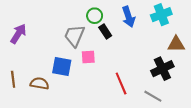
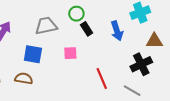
blue arrow: (128, 17) -> (117, 31), moved
gray trapezoid: (74, 36) -> (46, 26), moved, turned 55
blue square: (62, 67) -> (33, 54), moved

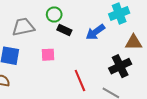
black rectangle: (87, 29) -> (64, 30), turned -32
blue arrow: (117, 31) -> (95, 32), turned 72

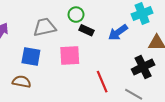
pink square: (48, 55) -> (70, 55), size x1.5

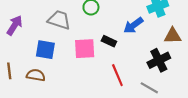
gray trapezoid: (45, 27) -> (59, 20), turned 30
black rectangle: (86, 30) -> (109, 41), moved

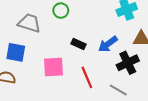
blue arrow: (133, 25) -> (108, 44), moved
pink square: (85, 49) -> (53, 67), moved

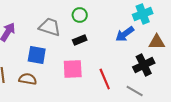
black rectangle: (79, 44) -> (80, 40), moved, turned -48
blue arrow: (108, 44) -> (125, 34), moved

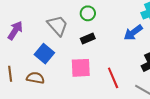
gray trapezoid: (50, 27) -> (58, 25), turned 30
blue square: (37, 55) -> (44, 54), turned 30

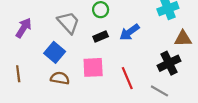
blue arrow: (133, 32) -> (129, 32), moved
brown semicircle: (35, 78) -> (60, 78), moved

